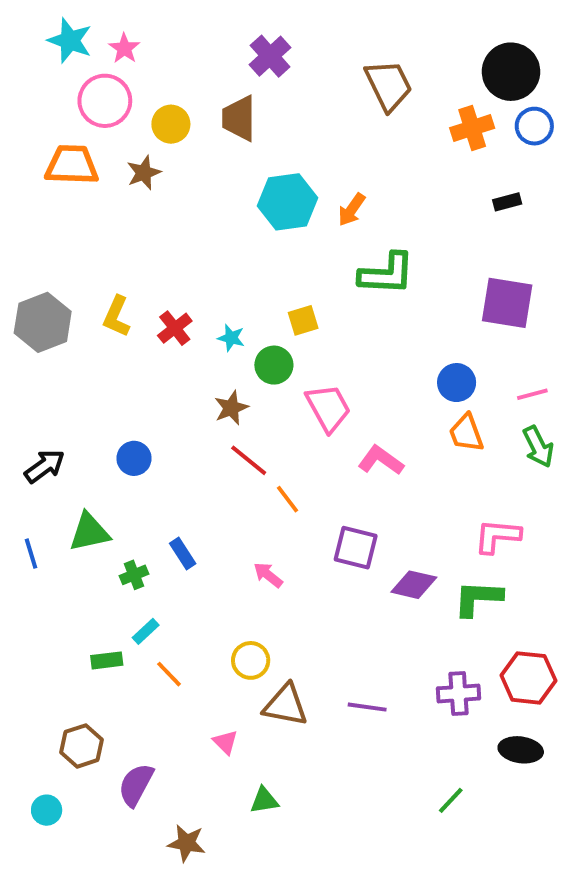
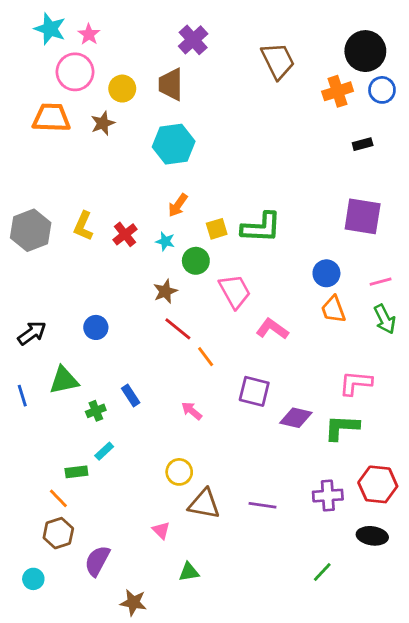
cyan hexagon: (288, 202) -> (174, 144), moved
orange arrow: (352, 210) -> (178, 205), moved
green L-shape: (387, 274) -> (261, 227), moved
orange line: (169, 674) -> (58, 498), moved

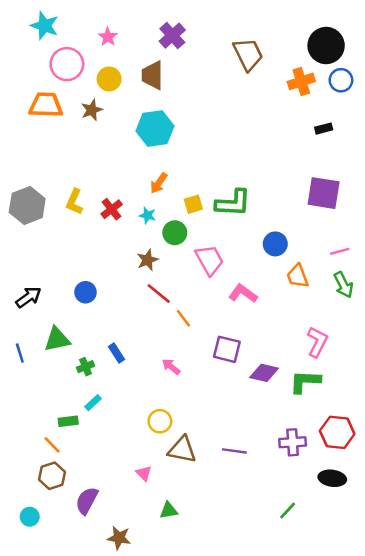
pink star: (89, 34) -> (108, 37), moved
blue circle: (326, 273) -> (275, 244), moved
pink L-shape: (356, 383) -> (317, 342), turned 112

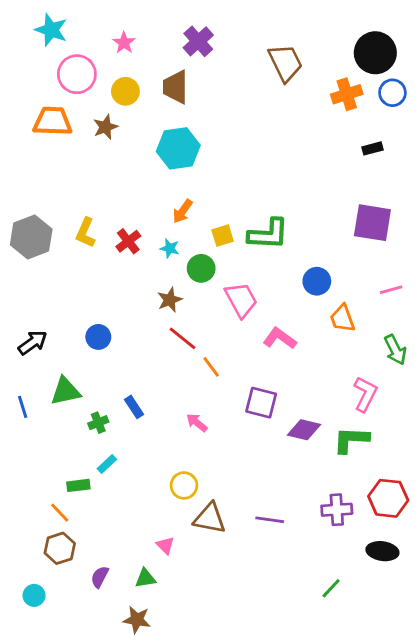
green arrow: (343, 285) -> (395, 350), moved
purple semicircle: (87, 501) -> (100, 577), size x0.7
green triangle: (169, 510) -> (145, 578), moved

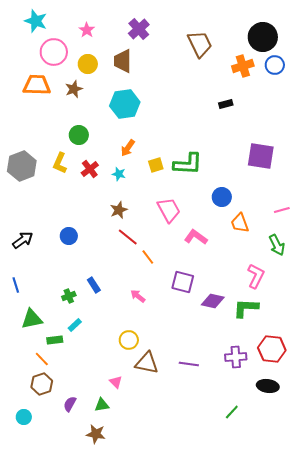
black rectangle: (372, 148) -> (226, 104), moved
green circle: (201, 268) -> (79, 135), moved
pink line: (391, 290) -> (282, 210), moved
green triangle: (65, 391) -> (32, 319), moved

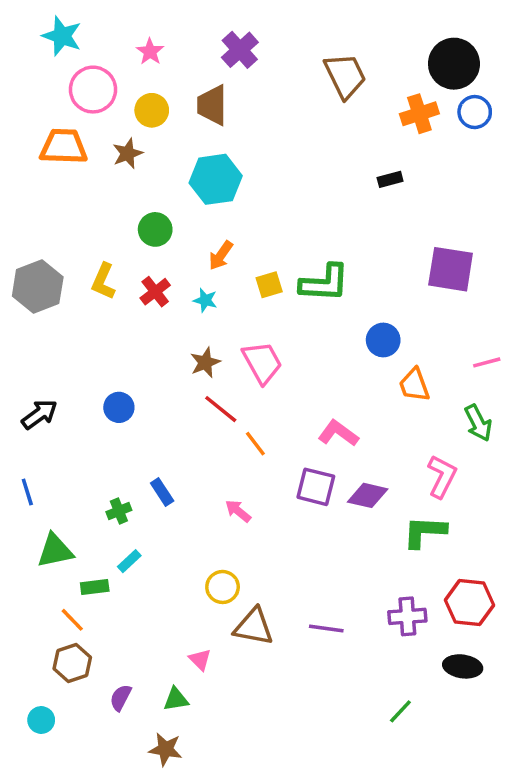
green circle: (79, 135) -> (155, 229), moved
pink trapezoid: (169, 210) -> (262, 362), moved
pink L-shape: (196, 237) -> (338, 433), moved
purple diamond: (213, 301) -> (368, 495), moved

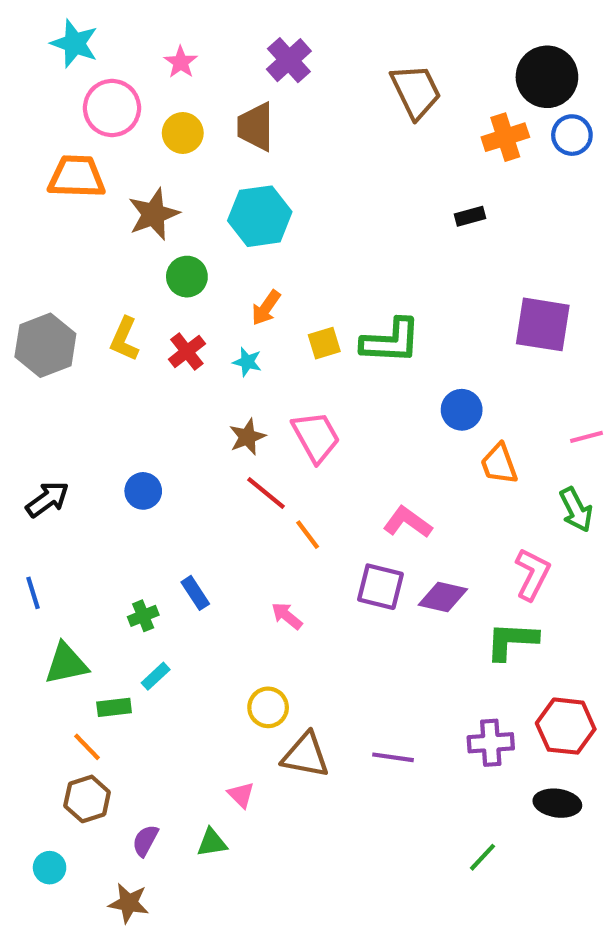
brown star: (128, 153) -> (154, 214), moved, size x1.4
brown star: (166, 749) -> (129, 903), moved

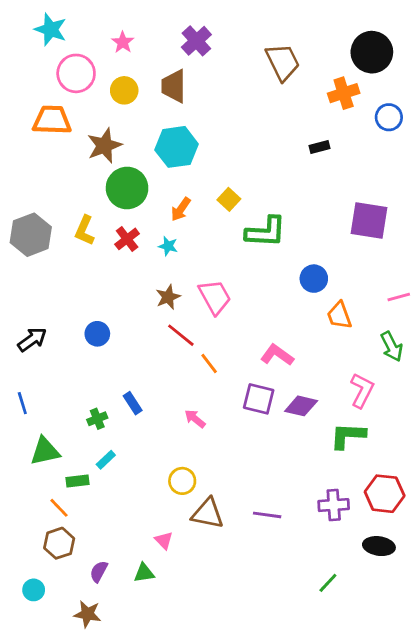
blue circle: (572, 135) -> (389, 117), moved
green circle: (187, 277) -> (127, 188), size x1.5
yellow square: (324, 343) -> (229, 199), moved, turned -30

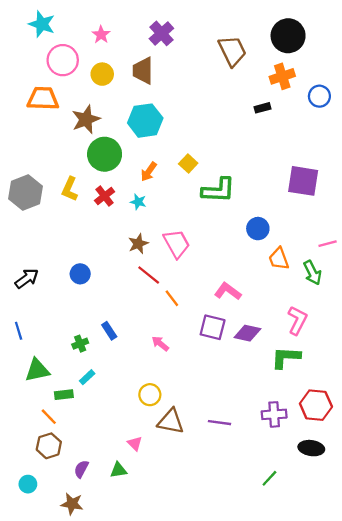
black circle: (372, 52) -> (288, 36), moved
black rectangle: (319, 147) -> (263, 108), moved
green arrow: (392, 347) -> (312, 273), moved

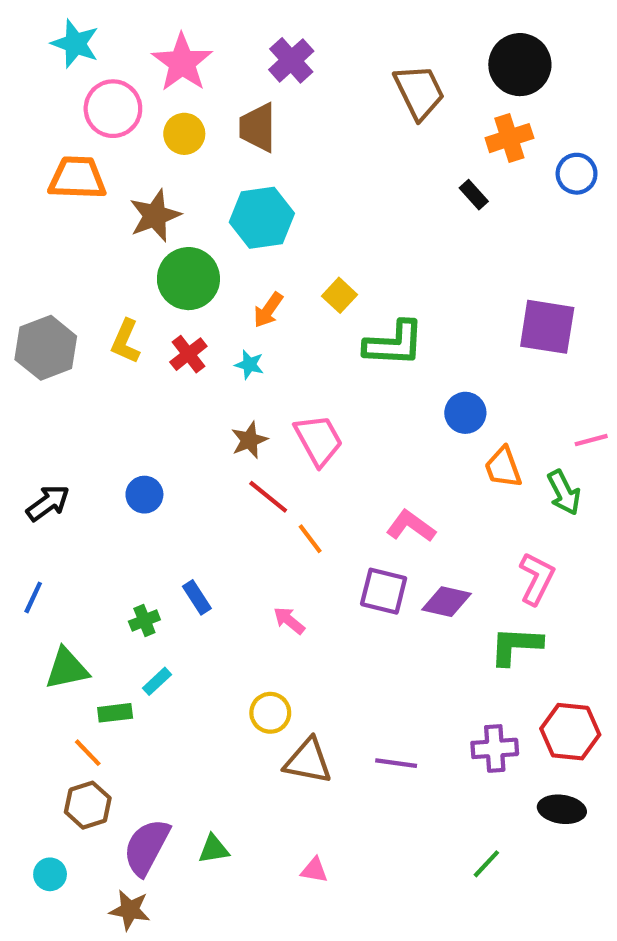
pink star: (101, 35) -> (182, 62), size x1.8
black rectangle: (263, 108) -> (474, 195), turned 63
blue line: (19, 331) -> (33, 597), turned 42
pink triangle: (135, 443) -> (314, 870), moved, turned -35
purple semicircle: (81, 469) -> (147, 847), size x1.8

